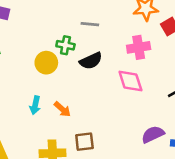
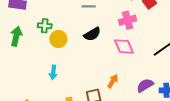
green cross: (65, 45) -> (45, 26), moved
orange arrow: (62, 109) -> (113, 81), moved, turned -96

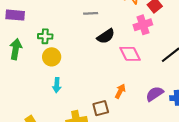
pink cross: (128, 20) -> (143, 25), moved
black semicircle: (92, 34) -> (106, 36), moved
yellow circle: (58, 39) -> (52, 57), moved

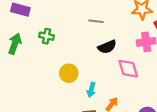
yellow circle: (52, 57) -> (69, 73), moved
cyan arrow: (57, 85) -> (91, 90), moved

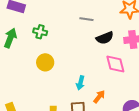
black semicircle: (107, 47) -> (105, 38), moved
yellow circle: (69, 73) -> (45, 62), moved

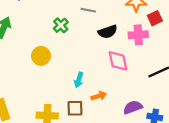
green cross: (40, 32) -> (61, 25), moved, turned 32
orange arrow: (99, 97) -> (99, 96), turned 32

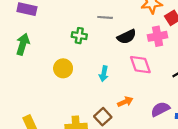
green cross: (61, 25) -> (79, 36), turned -32
cyan arrow: (79, 80) -> (104, 74), moved
brown square: (75, 108) -> (103, 117), turned -35

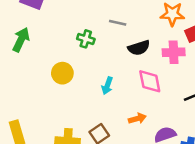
orange arrow: (125, 102) -> (137, 119), moved

